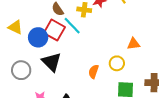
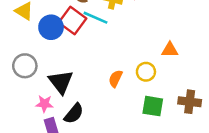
cyan line: (72, 26) -> (95, 18), turned -30
black triangle: (52, 62) -> (61, 82), moved

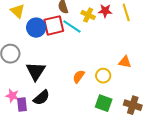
red square: (73, 21) -> (54, 25), turned 30
pink star: (44, 104) -> (12, 96), moved

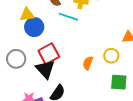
yellow triangle: (18, 11) -> (27, 15), moved, turned -35
red square: (54, 25) -> (49, 54), moved

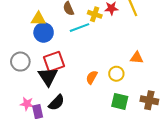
cyan line: (68, 17) -> (80, 28), turned -48

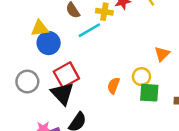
orange triangle: (137, 58) -> (162, 54), turned -40
green square: (120, 101) -> (149, 93), moved

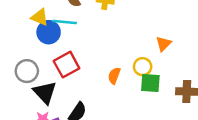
yellow triangle: (40, 28) -> (40, 17), turned 30
cyan line: (89, 30) -> (65, 22), moved, turned 35
black triangle: (62, 93) -> (45, 92), moved

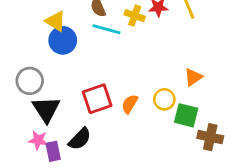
cyan line: (65, 22) -> (106, 29), moved
red square: (67, 65) -> (97, 99), moved
green square: (150, 83) -> (186, 115), moved

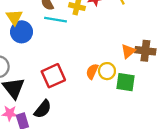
yellow triangle: (56, 21) -> (14, 17), turned 30
orange semicircle: (130, 104) -> (92, 71), moved
brown cross: (210, 137) -> (145, 51), moved

